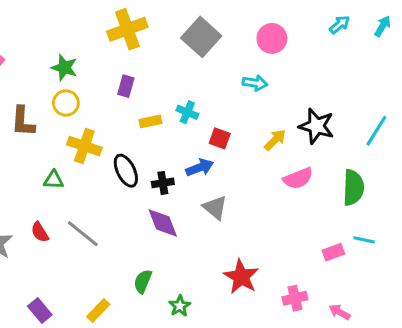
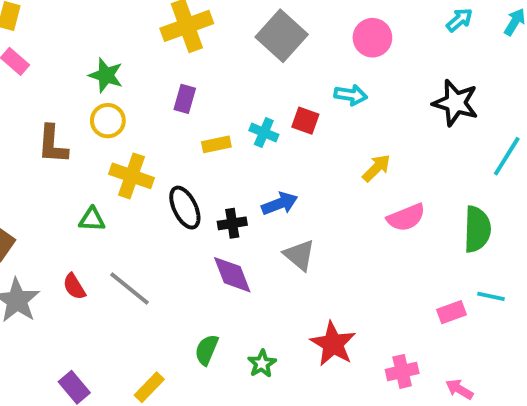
black star: (316, 126) -> (455, 103), moved
red square: (220, 138) -> (305, 121), moved
green star: (180, 306) -> (262, 364), moved

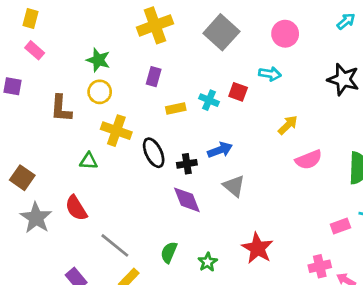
red semicircle: (74, 287) -> (76, 208), size x1.4
gray line: (130, 289) -> (115, 245), moved
pink cross: (402, 371) -> (320, 266), moved

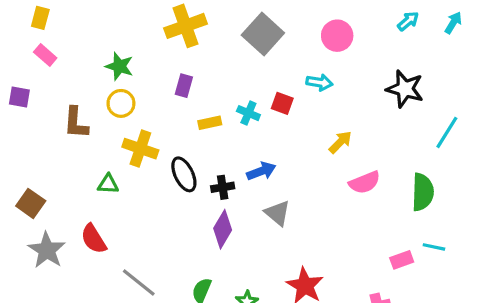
purple diamond: (187, 200) -> (223, 229), turned 52

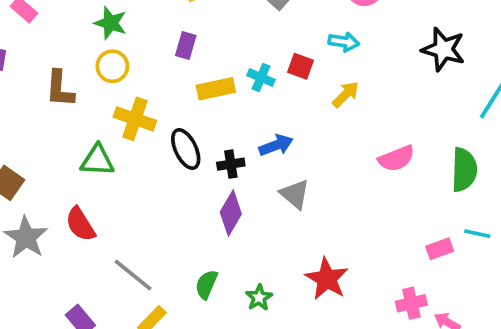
yellow rectangle: (210, 123) -> (216, 89), size x1.4
yellow arrow: (340, 142) -> (346, 94), moved
green triangle: (108, 184) -> (97, 160), size x1.4

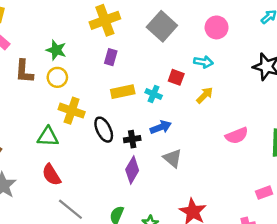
purple rectangle: (186, 46) -> (111, 57), moved
cyan cross: (261, 78) -> (154, 94), moved
brown L-shape: (60, 89) -> (24, 71), moved
red semicircle: (80, 224) -> (51, 175), moved

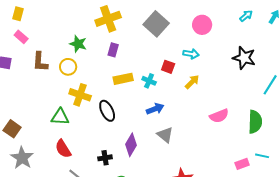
green star: (56, 50) -> (78, 44), moved
black cross: (132, 139) -> (105, 158), moved

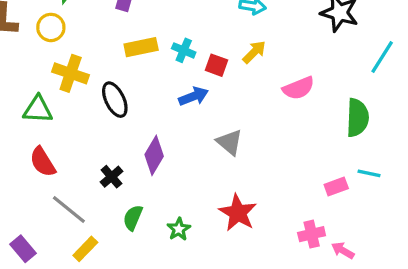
red square: (168, 67) -> (216, 65), moved
pink semicircle: (219, 116) -> (298, 88), moved
gray triangle: (165, 135) -> (230, 142), moved
black cross: (105, 158) -> (112, 177), turned -32

